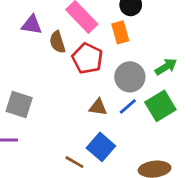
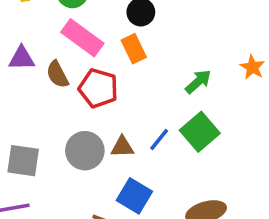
gray circle: (130, 77) -> (85, 151), moved

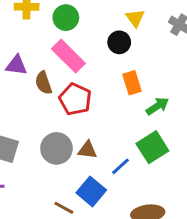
orange rectangle: (134, 49) -> (132, 83), moved
blue line: (159, 140) -> (121, 166), moved

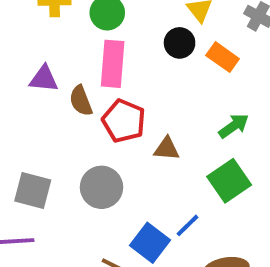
pink rectangle: (68, 56) -> (113, 64), turned 52
orange rectangle: (132, 83) -> (223, 57), moved, turned -35
brown triangle: (87, 150) -> (167, 149), moved
blue line: (121, 166) -> (187, 225), moved

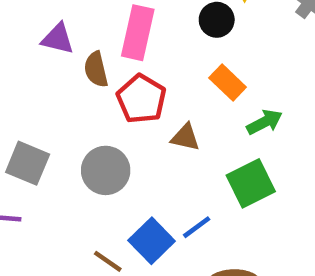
orange rectangle: (223, 57) -> (228, 83), moved

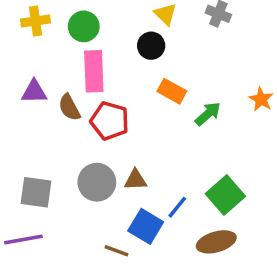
brown triangle: (185, 137) -> (135, 180), moved
green square: (251, 183) -> (225, 195), moved

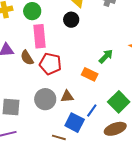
orange rectangle: (172, 91) -> (90, 74), moved

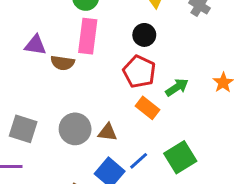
black circle: (71, 20) -> (144, 35), moved
brown semicircle: (27, 58) -> (63, 63), turned -63
red pentagon: (50, 64) -> (139, 72), moved

